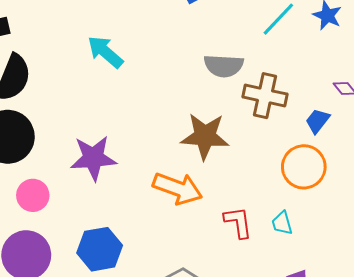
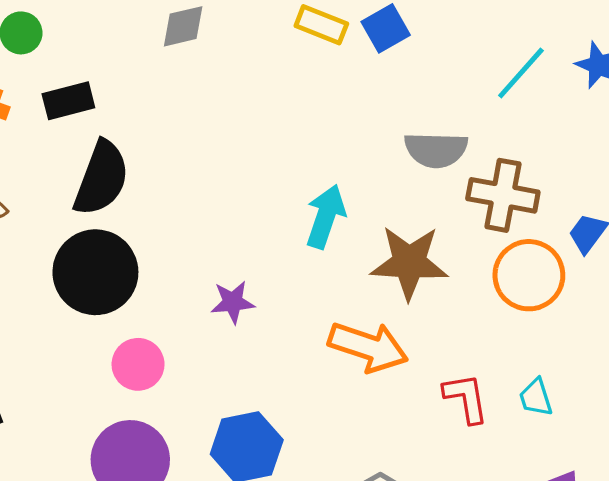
cyan arrow: (105, 52) -> (326, 217), moved, turned 69
purple star: (93, 158) -> (233, 302), size x0.6
orange circle: (304, 167) -> (529, 275), moved

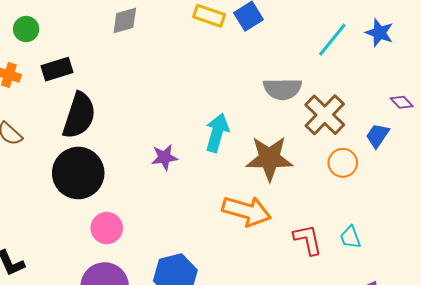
brown cross: (503, 195) -> (325, 115), turned 36
orange circle: (529, 275) -> (343, 163), size x0.7
purple star: (233, 302) -> (164, 157), moved

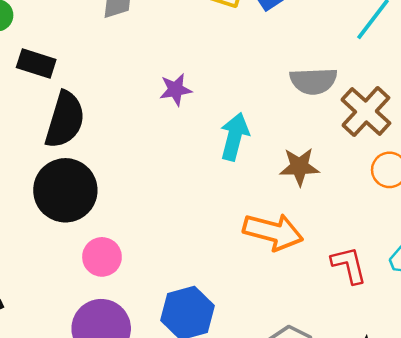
black rectangle: (57, 69) -> (36, 64), turned 36
purple star: (164, 157) -> (176, 90), moved
brown star: (269, 158) -> (299, 167), size x0.7

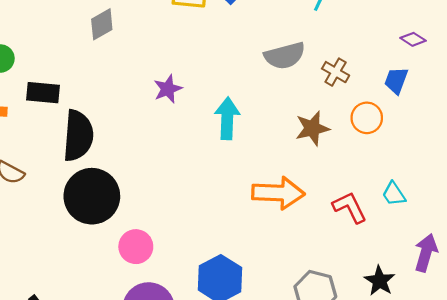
brown cross: (366, 111) -> (336, 72), size x0.6
brown star: (299, 167) -> (312, 128), moved

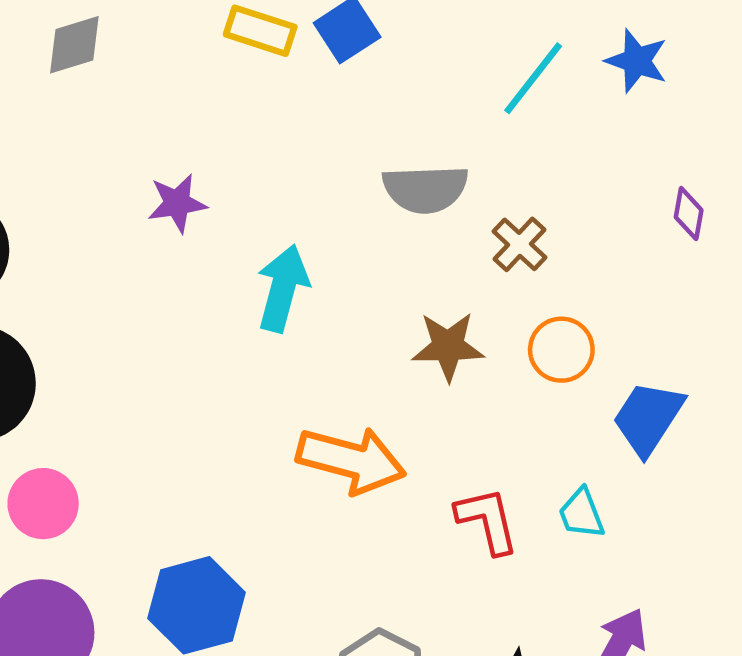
purple diamond: (413, 39) -> (689, 214), turned 55
blue trapezoid: (396, 80) -> (648, 418), moved, size x1.4

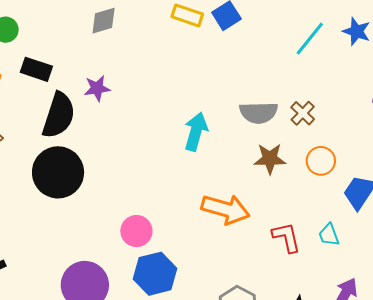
gray semicircle: (425, 189) -> (259, 113), moved
purple star: (177, 203) -> (97, 88), moved
pink circle: (43, 504) -> (136, 231), moved

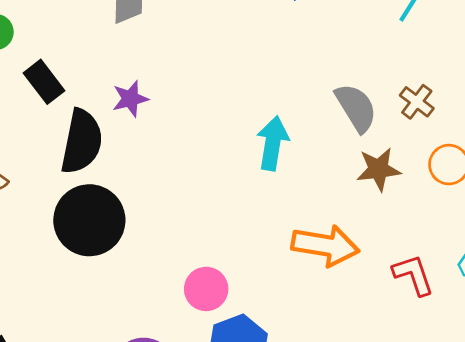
black rectangle: (36, 69) -> (44, 82), turned 40
gray semicircle: (259, 113) -> (356, 108), turned -114

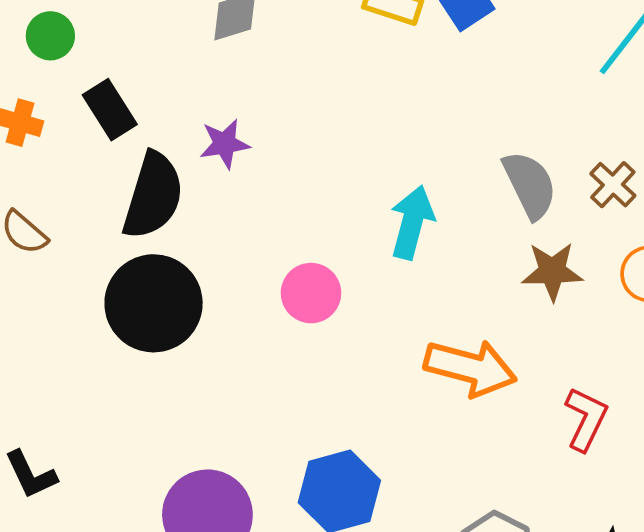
red L-shape: (413, 275) -> (586, 419), turned 39
pink circle: (206, 289) -> (311, 293), moved

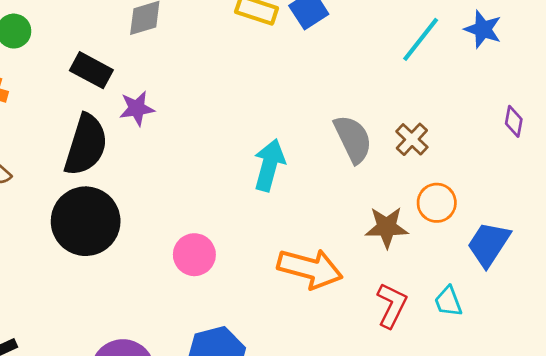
black rectangle: (110, 110) -> (91, 70), moved, turned -30
brown star: (552, 271) -> (387, 227), moved
pink circle: (311, 293) -> (194, 255), moved

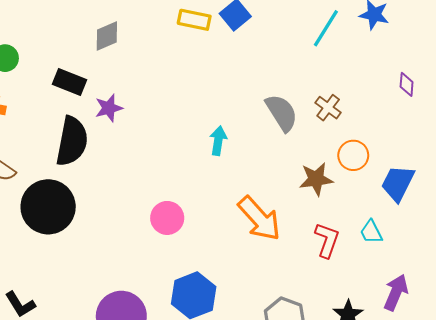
cyan arrow: (269, 165) -> (218, 141), size x0.7
black circle: (86, 221) -> (48, 207), moved
orange arrow: (310, 269) -> (259, 218), turned 39

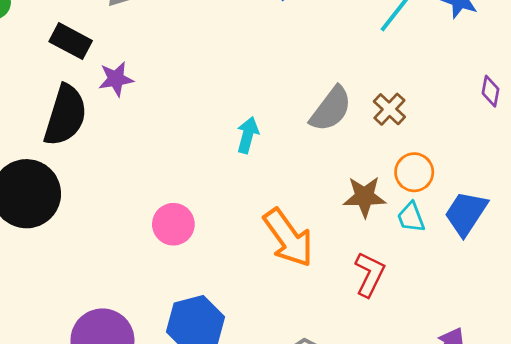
gray semicircle: (282, 113) -> (331, 109), turned 63
cyan trapezoid: (371, 232) -> (411, 217), moved

